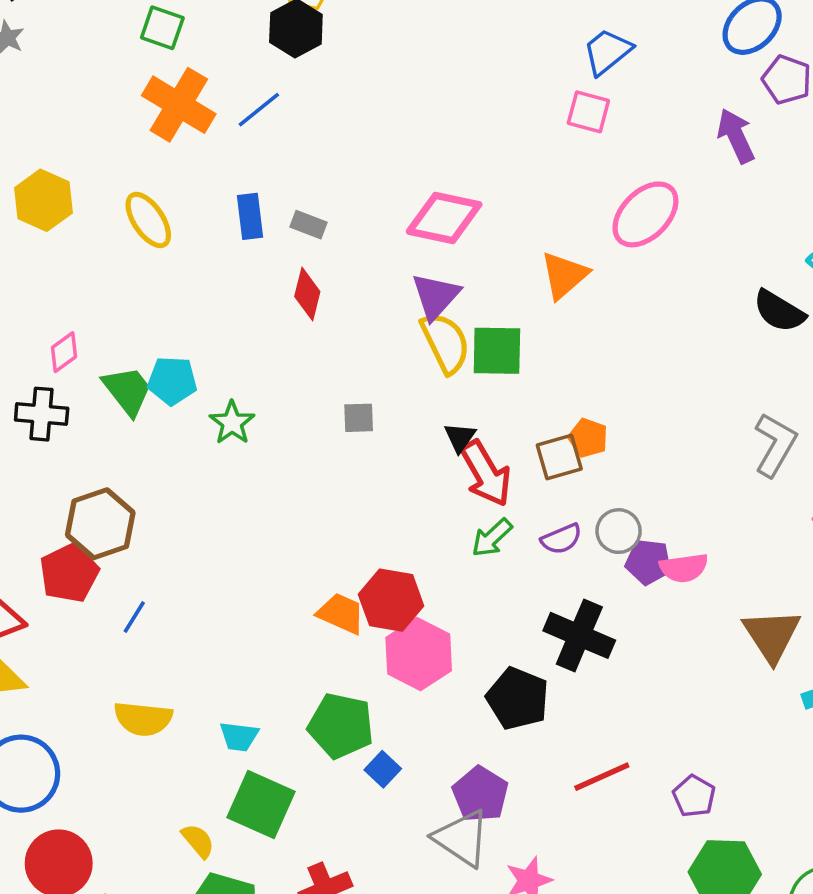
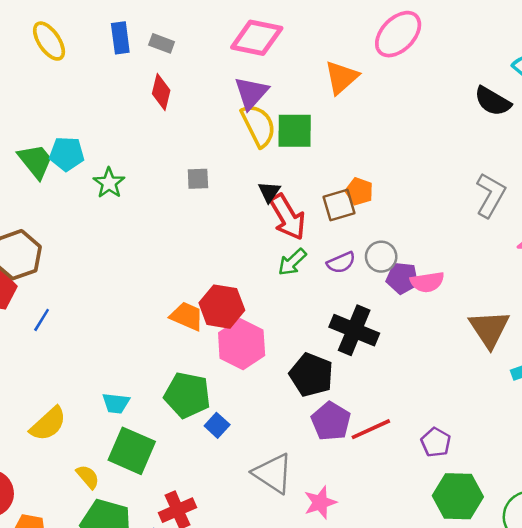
yellow semicircle: (143, 719) -> (48, 424), moved, turned -48
purple pentagon: (480, 794) -> (331, 421), moved

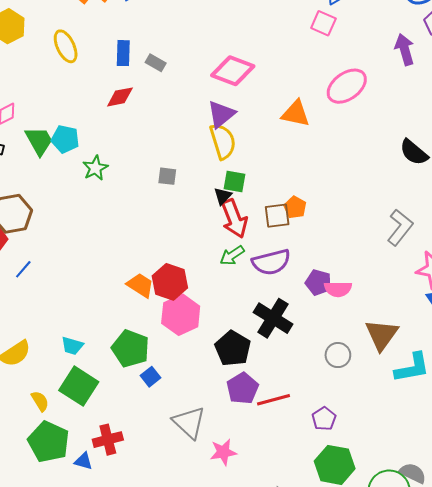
orange triangle: (341, 77) -> (296, 114), turned 44
red diamond: (161, 92) -> (120, 97), moved, turned 56
green square: (295, 131) -> (234, 181), moved, size x0.7
gray circle: (381, 257) -> (338, 355), moved
purple semicircle: (341, 263) -> (271, 262), size x1.6

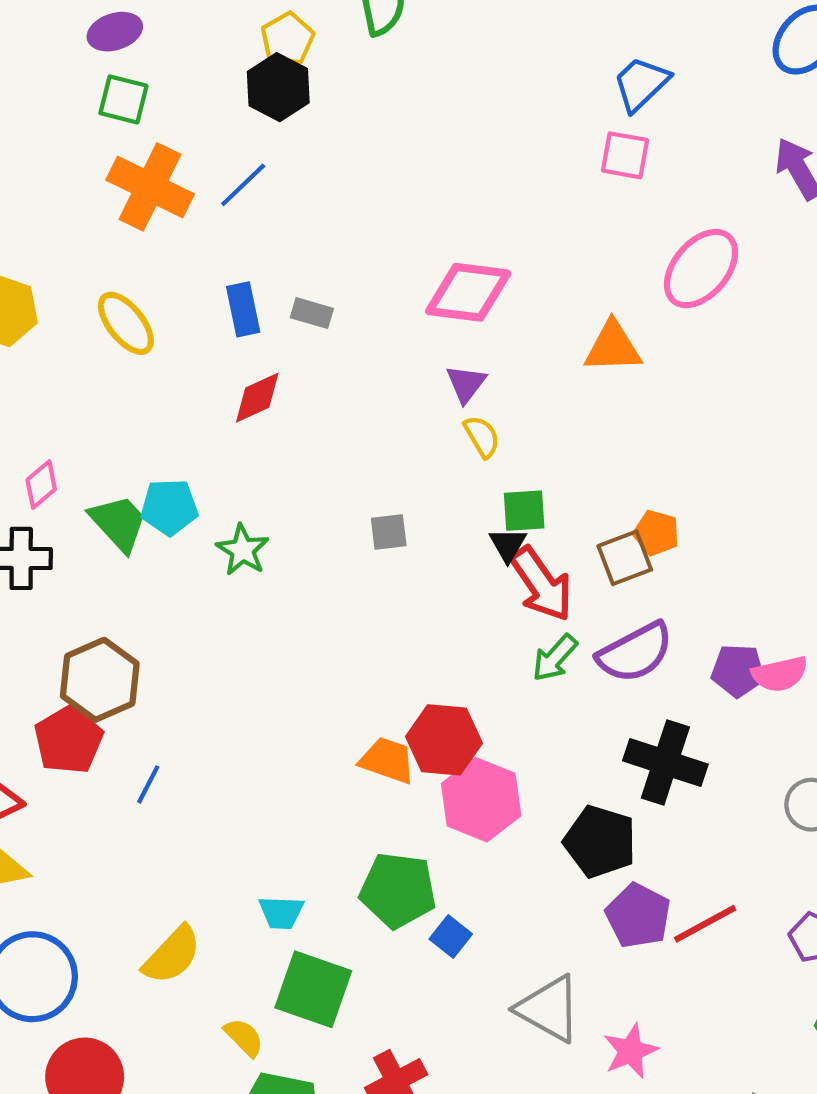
purple triangle: (221, 114) -> (466, 384), size x0.7
yellow semicircle: (223, 141) -> (482, 437), size x0.6

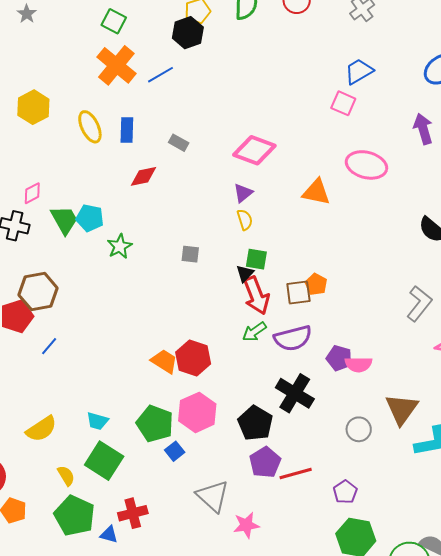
pink ellipse: (701, 269) -> (366, 165), turned 51
blue rectangle: (243, 309) -> (127, 130), moved
pink hexagon: (481, 800) -> (197, 412), moved

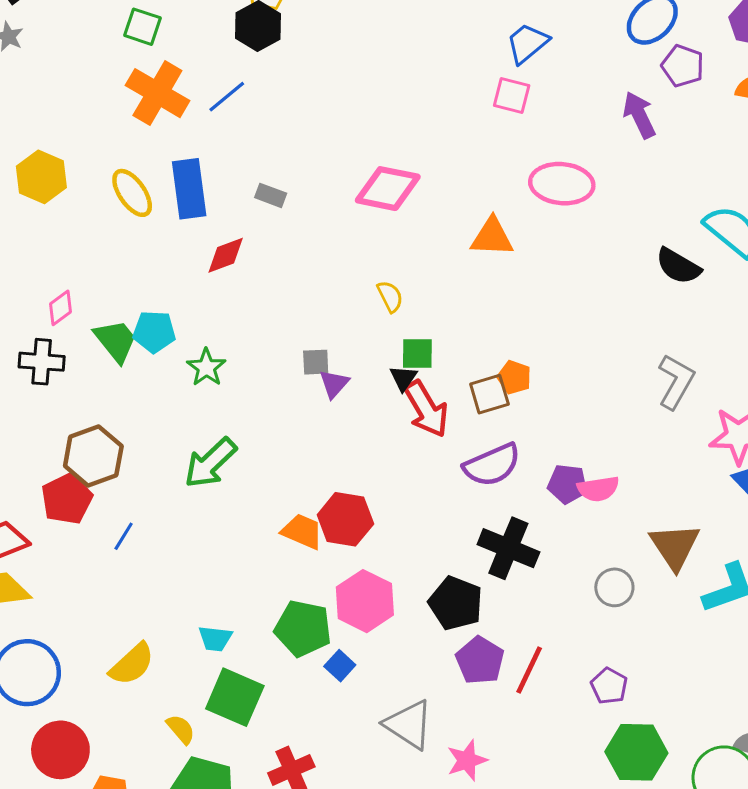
blue rectangle: (127, 130) -> (189, 189), size x1.5
purple triangle: (243, 193) -> (334, 384), moved
green arrow: (254, 332) -> (210, 463), moved, size x1.5
red line: (296, 473) -> (529, 670), turned -40

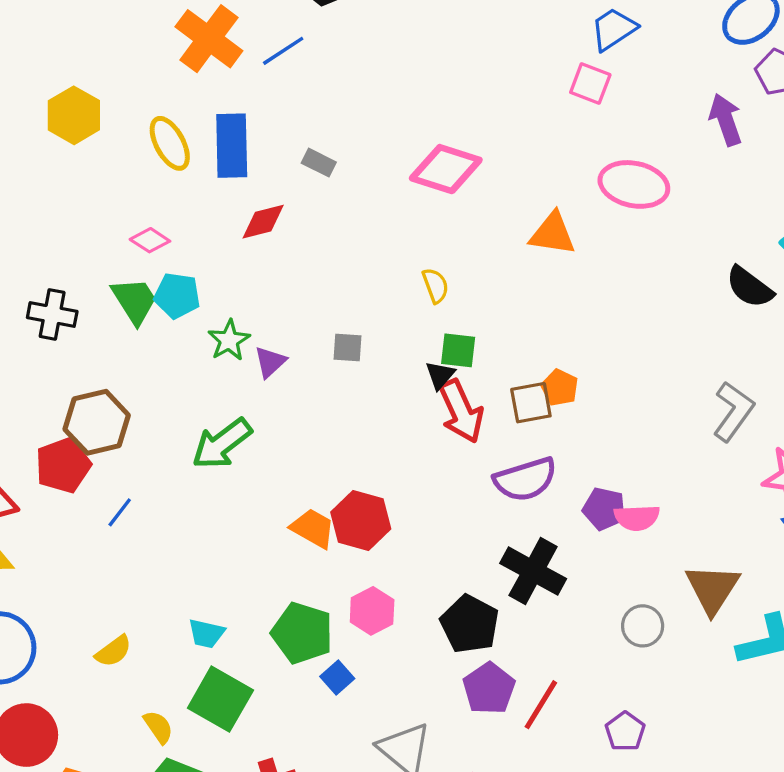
pink diamond: (60, 308) -> (150, 240), moved, turned 63
purple triangle: (334, 384) -> (270, 362), moved
pink hexagon: (365, 601) -> (372, 611), size x0.7
yellow semicircle: (132, 664) -> (113, 651), size x0.7

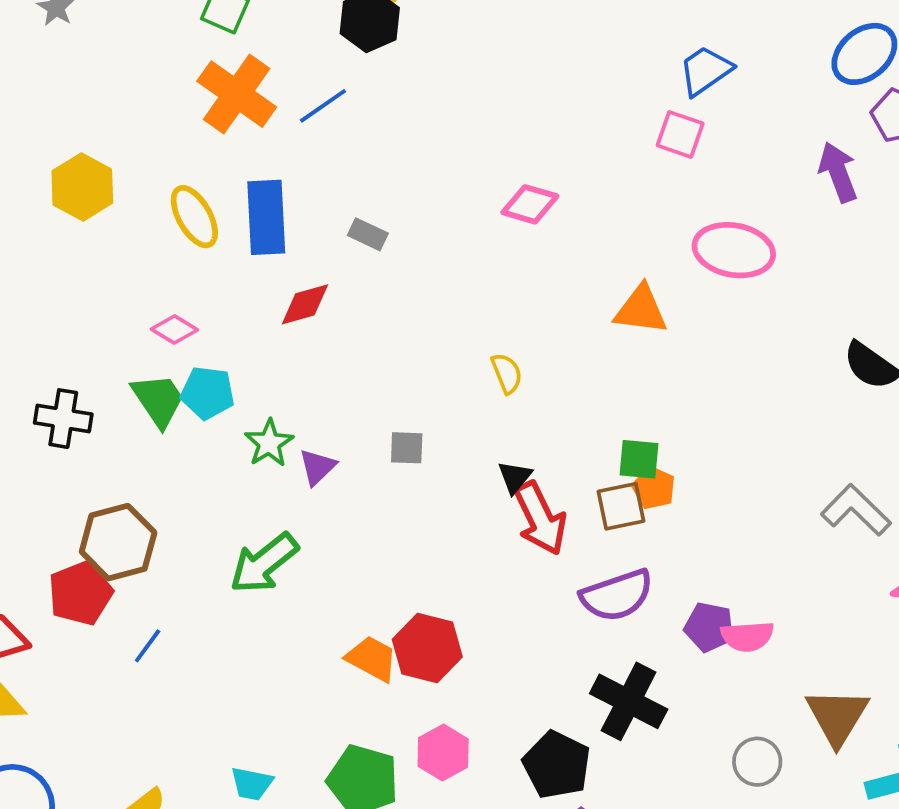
pink diamond: (446, 169) -> (530, 204), moved, size x0.7
green square: (458, 350) -> (639, 459), moved
gray L-shape: (733, 411) -> (856, 510), turned -80

